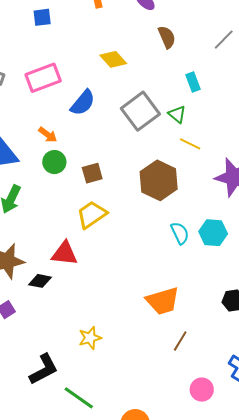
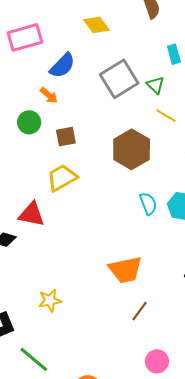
orange arrow: (48, 135) -> (49, 95), moved

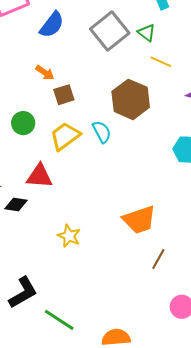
orange arrow: (49, 95) -> (45, 73), moved
green circle: (29, 122) -> (23, 123), moved
cyan semicircle: (148, 204) -> (102, 132), moved
yellow star: (50, 301) -> (69, 236), moved, turned -30

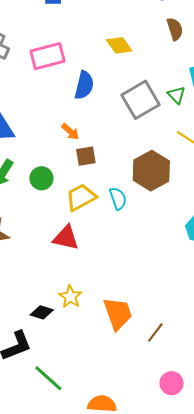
blue semicircle: (52, 25) -> (84, 85), turned -32
green triangle: (147, 33) -> (176, 95), moved
red triangle: (39, 176) -> (66, 238), moved
black diamond: (16, 204) -> (42, 312), moved
orange trapezoid: (139, 220) -> (118, 313), moved, turned -99

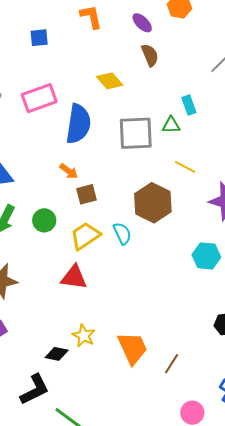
brown semicircle: (175, 29) -> (150, 55), moved
blue semicircle: (84, 85) -> (78, 124), size x1.4
green triangle: (176, 95) -> (171, 125), turned -42
gray square: (141, 100) -> (136, 133), turned 33

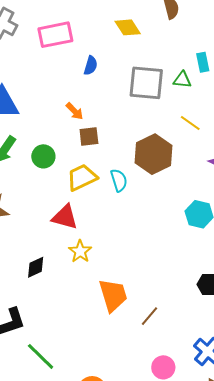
blue semicircle: (78, 124) -> (91, 66), size x0.5
yellow star: (84, 336) -> (80, 251), moved
black diamond: (57, 354) -> (36, 267), moved, turned -45

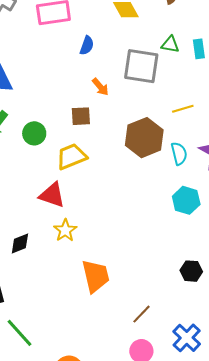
green triangle: (182, 80) -> (170, 44), moved
orange arrow: (75, 111) -> (100, 87), moved
yellow line: (190, 123) -> (183, 109), turned -55
cyan semicircle: (119, 180) -> (179, 154), moved
brown line: (150, 316) -> (141, 314), moved

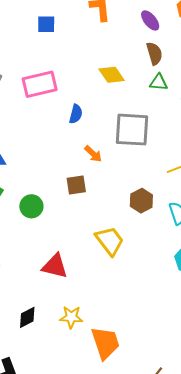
green triangle: (170, 44) -> (159, 82), moved
brown hexagon: (144, 138) -> (141, 201), size x0.6
yellow trapezoid: (71, 157) -> (110, 241), moved, turned 80
yellow star: (65, 230) -> (71, 317), moved, turned -30

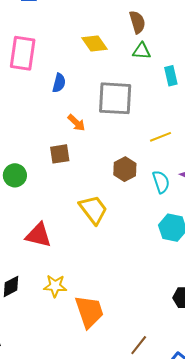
pink rectangle: (40, 84) -> (23, 53), turned -68

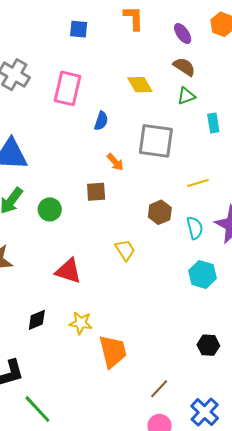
brown semicircle: (137, 22) -> (184, 67), turned -45
green triangle: (142, 51) -> (186, 96), turned -30
yellow trapezoid: (93, 210) -> (125, 250), size x0.7

